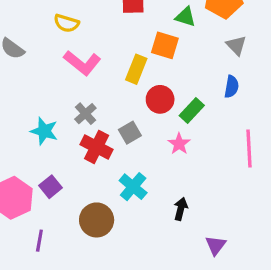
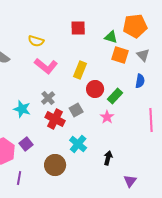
orange square: (165, 45) -> (120, 55), moved

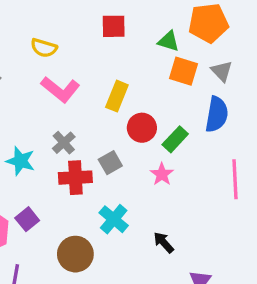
blue semicircle: (140, 81) -> (217, 114), size x1.5
red cross: (55, 119) -> (75, 178), turned -30
black arrow: (108, 158) -> (164, 242), turned -56

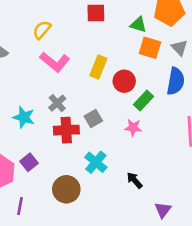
yellow semicircle: (44, 48) -> (42, 30), turned 114
red circle: (142, 128) -> (124, 81), moved
pink star: (162, 174) -> (133, 128), turned -30

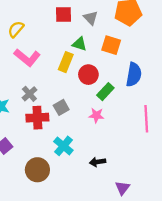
green triangle: (138, 25) -> (79, 44), moved
gray triangle: (180, 48) -> (91, 18), moved
black arrow: (134, 180) -> (97, 162), turned -56

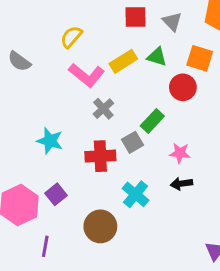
yellow rectangle: (66, 62) -> (123, 61), moved, turned 36
red circle: (88, 75) -> (183, 87), moved
green rectangle: (105, 92) -> (152, 121), moved
gray cross: (29, 94) -> (103, 109), moved
black arrow: (97, 162) -> (181, 184), moved

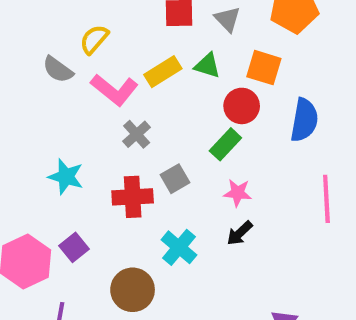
gray semicircle: (19, 61) -> (58, 70), moved
green rectangle: (152, 121) -> (225, 144), moved
black arrow: (181, 184) -> (240, 233), turned -35

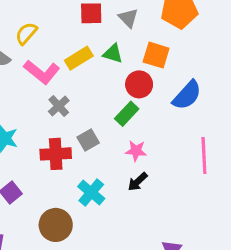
blue semicircle: (304, 120) -> (187, 95), turned 32

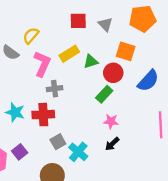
green triangle: (113, 53) -> (91, 62), moved, turned -35
pink L-shape: (42, 72) -> (42, 64), turned -105
gray cross: (59, 106) -> (55, 89), turned 35
gray square: (88, 140) -> (58, 142), moved
red cross: (56, 154) -> (43, 115), moved

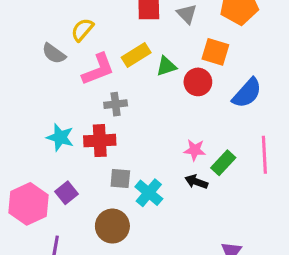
pink L-shape: (42, 64) -> (98, 69), turned 45
green rectangle: (104, 94) -> (223, 163), moved
gray square: (58, 142) -> (120, 179), turned 35
black arrow: (112, 144) -> (196, 182), turned 63

